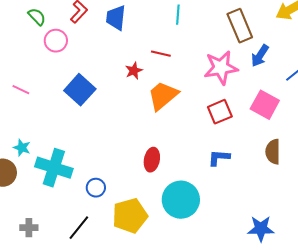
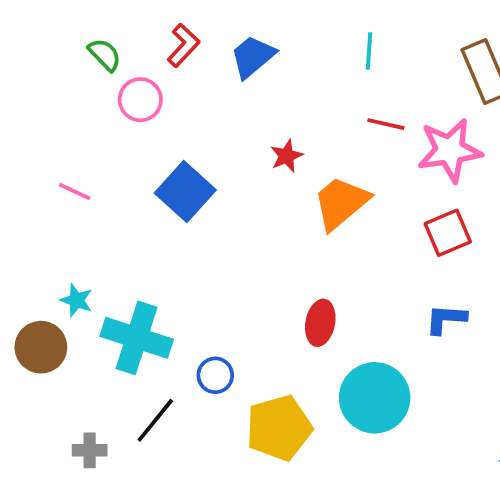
blue trapezoid: (116, 18) -> (253, 57), turned 44
red line: (161, 54) -> (386, 124), moved
black line: (79, 228) -> (155, 420), moved

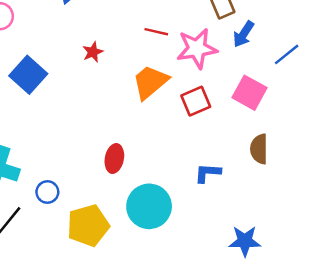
orange trapezoid: (341, 203) -> (150, 82), moved
blue L-shape: (446, 319) -> (208, 173), moved

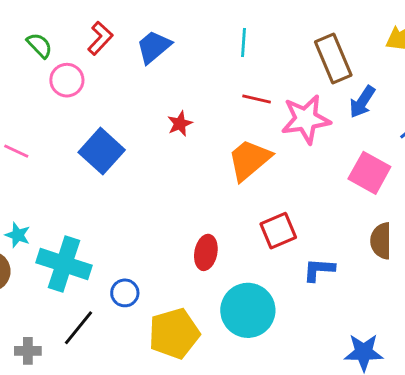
red square: (196, 101) -> (278, 231), moved

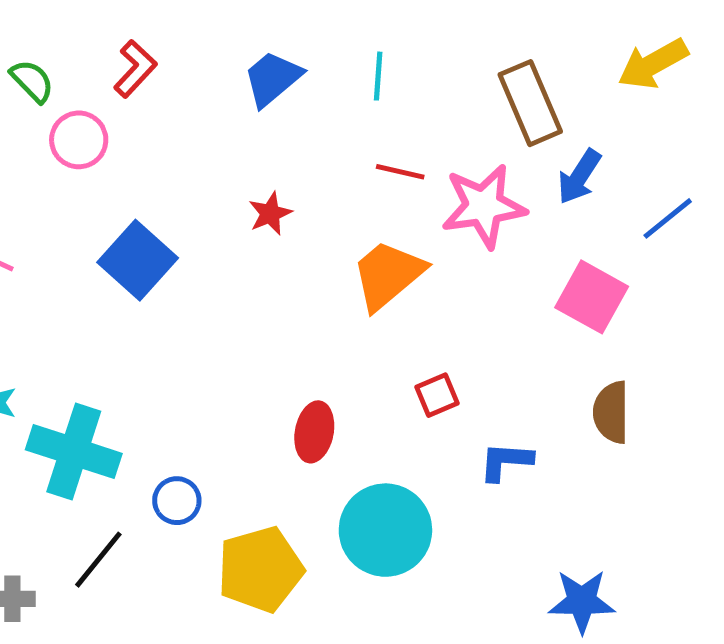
blue trapezoid: (154, 47) -> (273, 79), moved
red square: (278, 231) -> (437, 395), size x0.7

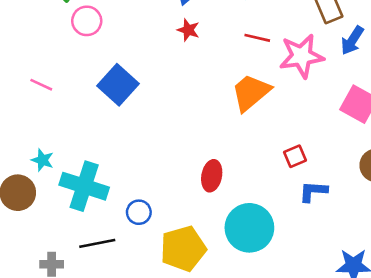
red star: (270, 214) -> (188, 30), moved, turned -30
red square: (437, 395) -> (295, 156), moved
black line: (98, 560) -> (97, 243), turned 40

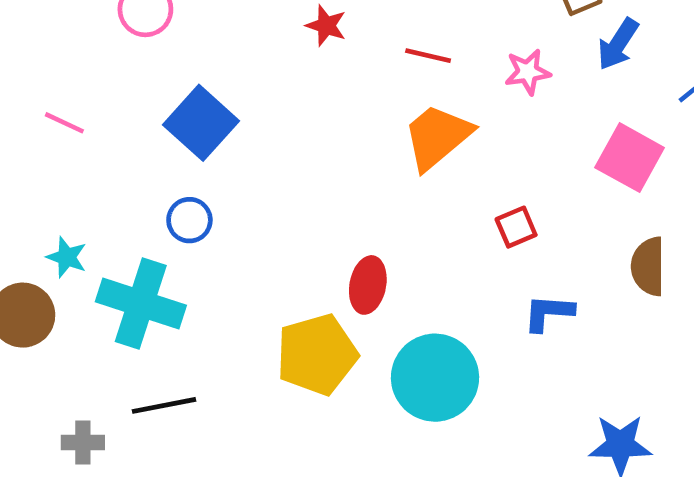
red line: (257, 38) -> (428, 56), moved
pink star: (302, 56) -> (528, 72), size x0.6
red square: (295, 156) -> (516, 227), moved
blue circle: (139, 212) -> (189, 220), moved
yellow pentagon: (183, 249) -> (317, 354), moved

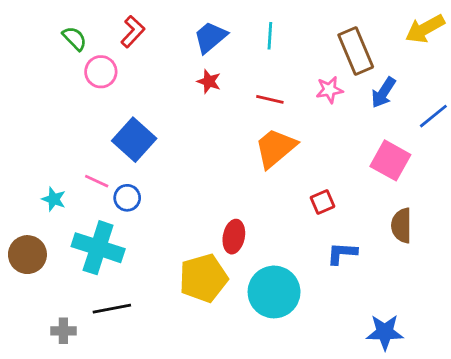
pink star: (528, 72) -> (329, 90), moved
pink line: (64, 123) -> (97, 181), moved
cyan star: (67, 257) -> (54, 199), moved

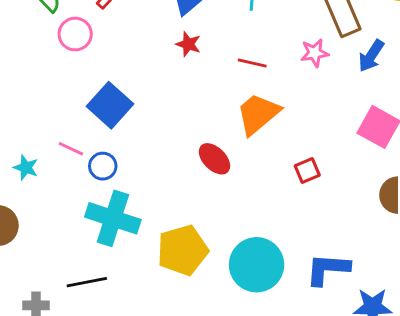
red ellipse: (234, 237) -> (214, 159), moved, turned -56
cyan cross: (98, 248) -> (113, 218), moved
blue L-shape: (342, 253) -> (328, 269), moved, size x1.4

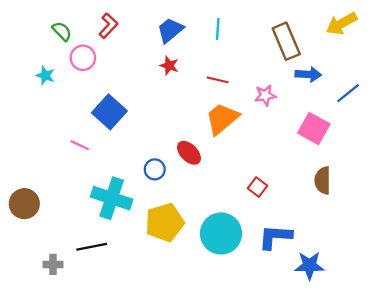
pink star: (315, 53) -> (265, 95), moved
blue arrow: (371, 56) -> (308, 74), turned -120
blue circle: (103, 166) -> (155, 169), moved
cyan star: (26, 168) -> (45, 75), moved
red square: (307, 170) -> (257, 187), moved, turned -30

